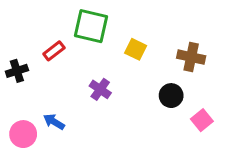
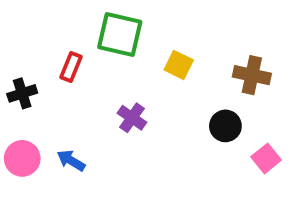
red rectangle: (54, 51) -> (71, 67), turned -30
pink circle: (23, 134) -> (22, 158), moved

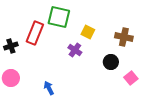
red rectangle: (71, 67) -> (35, 33), size x1.6
purple cross: (132, 118) -> (75, 50), moved
blue arrow: (71, 160) -> (49, 88), moved, turned 32

